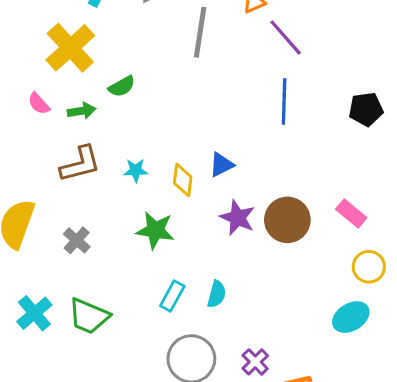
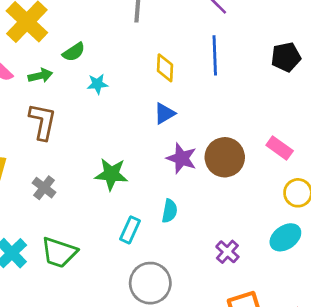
brown L-shape: (80, 164) -> (43, 122), turned -60
cyan star: (136, 170) -> (97, 84), moved
yellow diamond: (183, 180) -> (165, 68), moved
cyan semicircle: (217, 294) -> (170, 211), moved
purple cross: (255, 362) -> (227, 252), moved

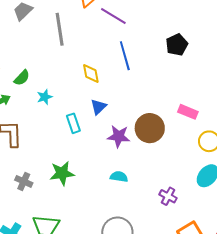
green star: (111, 174) -> (62, 173), moved
cyan semicircle: (170, 211) -> (119, 177), turned -78
cyan rectangle: (130, 230) -> (73, 123), moved, turned -30

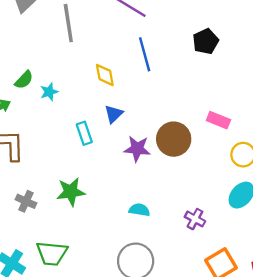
cyan star: (45, 97) -> (49, 92), moved
cyan semicircle: (119, 177) -> (139, 210), moved

